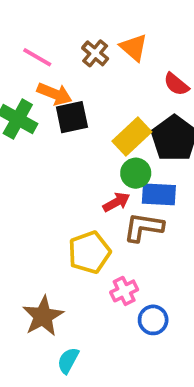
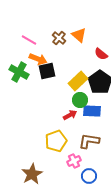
brown L-shape: (143, 227) -> (89, 141), moved

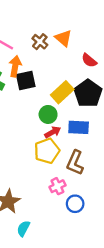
orange arrow: (38, 59) -> (15, 66), turned -102
green circle: (80, 100) -> (48, 114), moved
yellow pentagon: (56, 141) -> (47, 151), moved
brown L-shape: (89, 141) -> (75, 163), turned -75

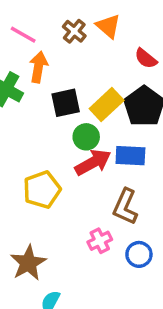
black square: (26, 80) -> (66, 103), moved
red arrow: (53, 132) -> (93, 162), size x1.5
yellow pentagon: (47, 151) -> (42, 190), moved
blue circle: (75, 204) -> (139, 254), moved

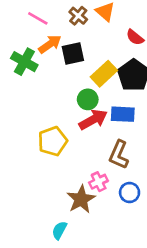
orange arrow: (38, 67) -> (50, 44), turned 45
black square: (66, 103) -> (73, 53), moved
brown star: (28, 263) -> (81, 199), moved

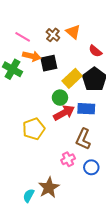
orange arrow: (50, 44) -> (32, 56), turned 48
brown star: (81, 199) -> (49, 188), moved
cyan semicircle: (59, 230) -> (29, 196), moved

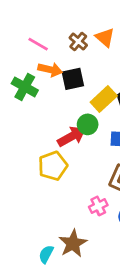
red arrow: (64, 113) -> (72, 136), moved

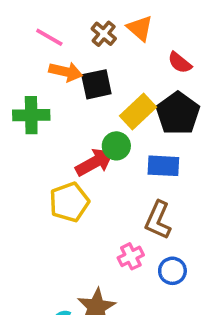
green cross: (25, 87) -> (31, 115), moved, turned -30

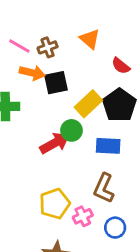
brown cross: (104, 34) -> (48, 47), moved, turned 30
yellow pentagon: (69, 202) -> (55, 204), moved

